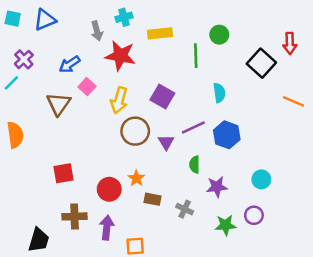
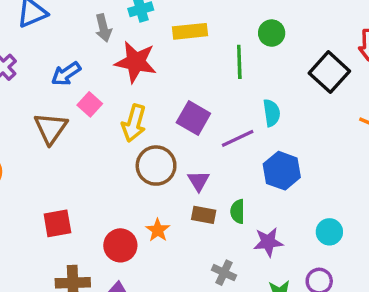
purple line: (193, 127) -> (238, 138), moved
brown rectangle: (152, 199) -> (204, 215), moved

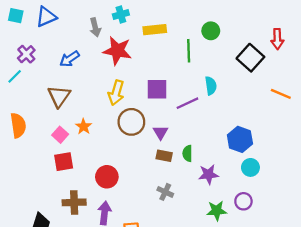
pink square: (90, 104) -> (60, 135), moved
purple square: (193, 118) -> (157, 89), turned -30
blue hexagon: (282, 171) -> (240, 139), moved
orange star: (158, 230) -> (84, 127), moved
gray cross: (224, 273) -> (165, 192), moved

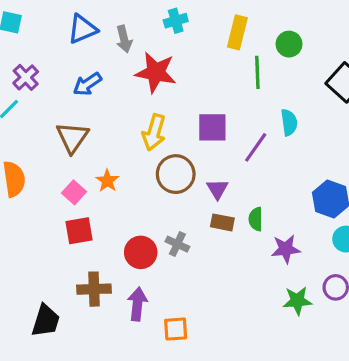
cyan cross: (121, 14) -> (176, 21), moved
blue triangle: (46, 17) -> (82, 29), moved
yellow rectangle: (155, 30) -> (237, 32), moved, turned -70
purple line: (187, 103) -> (256, 147), turned -30
gray cross: (165, 192) -> (177, 244), moved

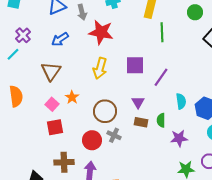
green circle: (289, 44) -> (195, 12), moved
cyan semicircle: (289, 122) -> (181, 101), moved
brown circle: (176, 174) -> (105, 111), moved

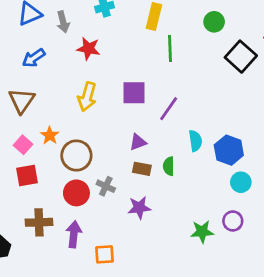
red star: (101, 32) -> (88, 49), size x0.7
purple triangle: (138, 102) -> (138, 142), turned 40
brown circle: (105, 111) -> (76, 155), moved
purple star: (179, 138) -> (139, 208), moved

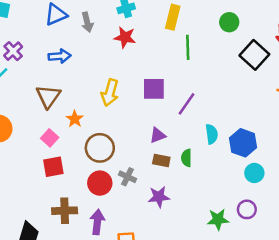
red star: (88, 49) -> (125, 37), moved
blue arrow: (34, 58) -> (60, 56), turned -150
orange star: (50, 135) -> (75, 119), moved

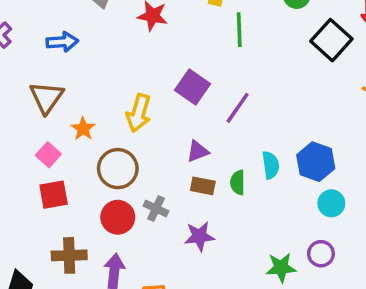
purple square: (154, 89) -> (192, 87), turned 35
yellow arrow: (110, 93) -> (139, 113), moved
cyan semicircle: (212, 134) -> (271, 165), moved

